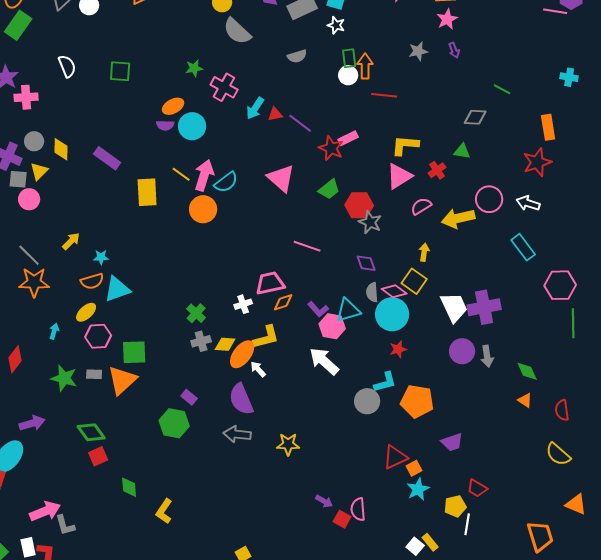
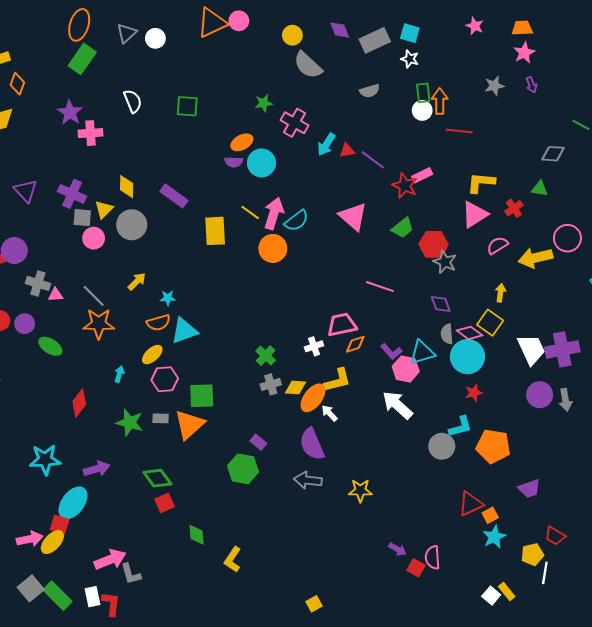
gray circle: (34, 141) -> (132, 225), moved, size x1.5

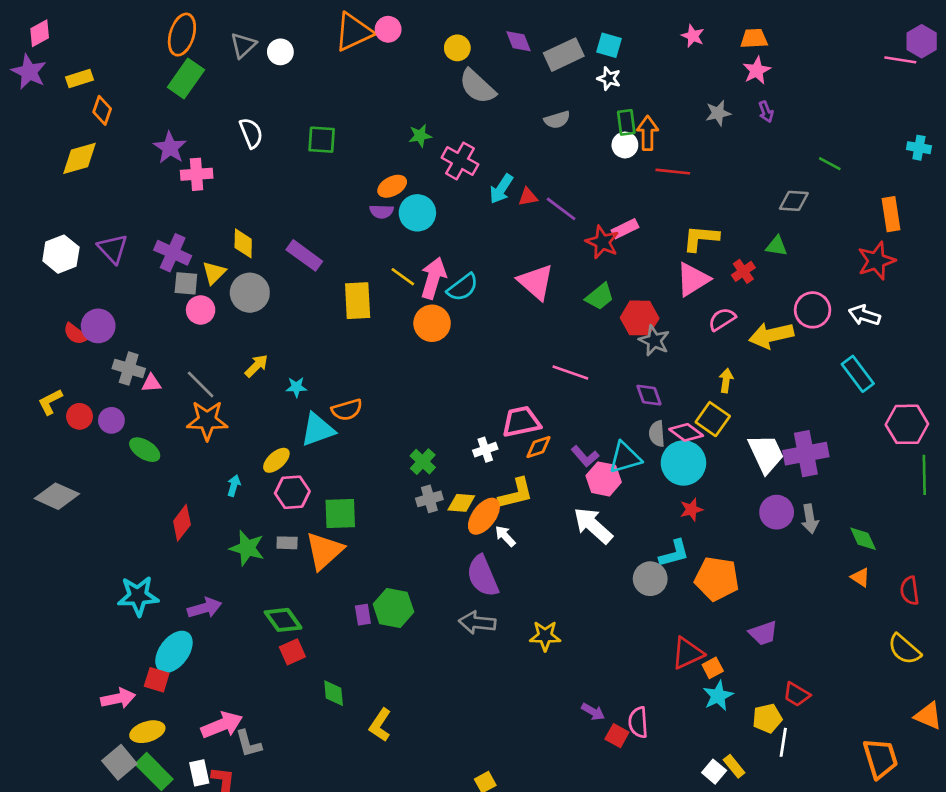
orange semicircle: (158, 323) -> (347, 410), moved
purple rectangle: (258, 442) -> (363, 615), moved, turned 42
yellow ellipse: (52, 542) -> (147, 732), moved, turned 30

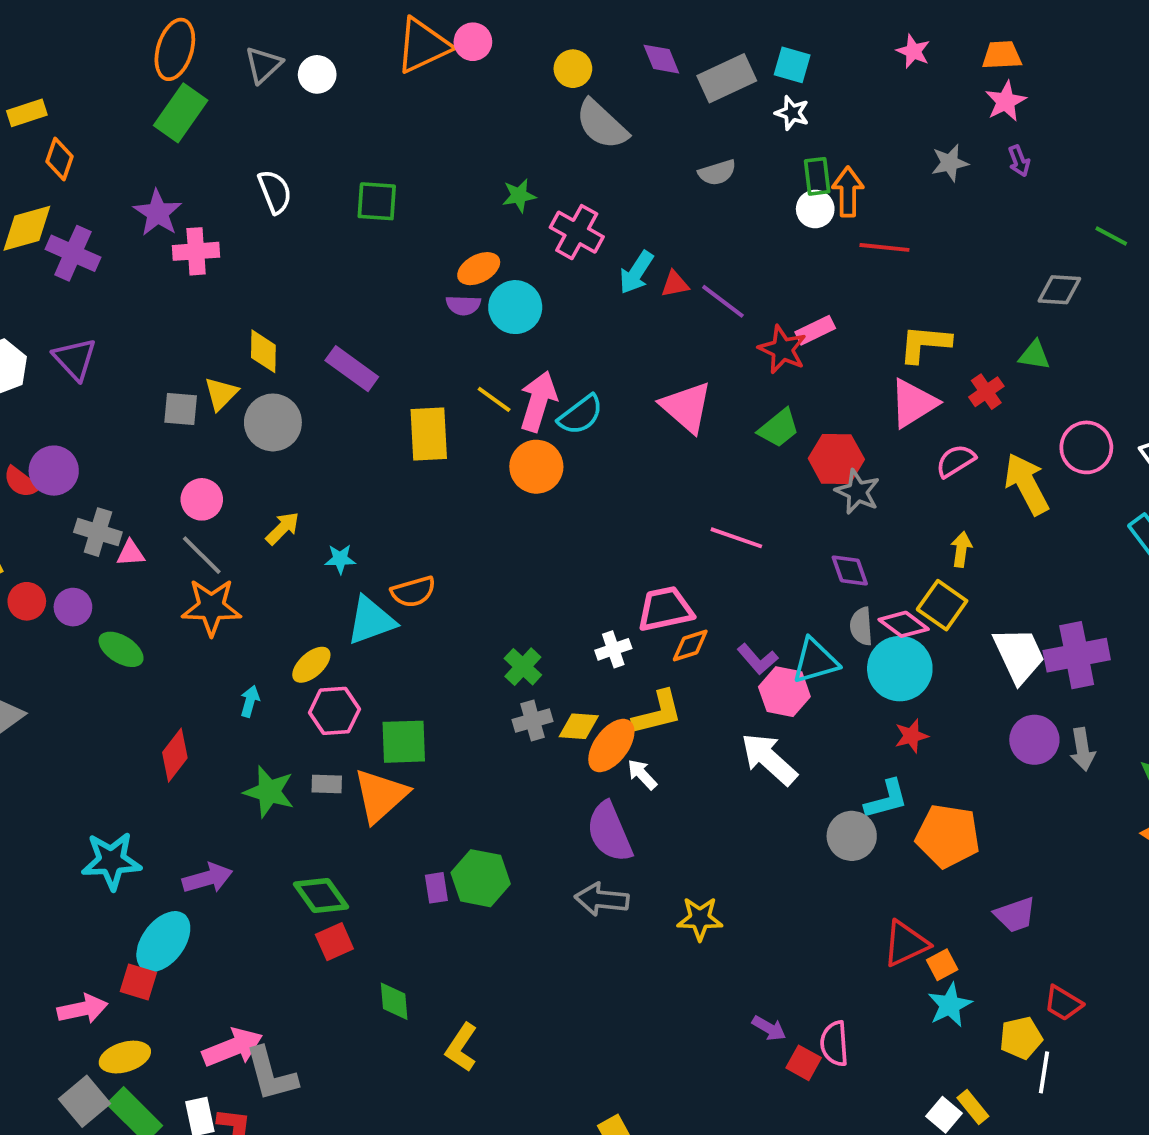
purple cross: (173, 253) -> (73, 253), moved
pink circle: (201, 310) -> (202, 499), moved
yellow arrow: (771, 335) -> (1027, 484), turned 75
gray L-shape: (248, 744) -> (271, 1074), size x1.4

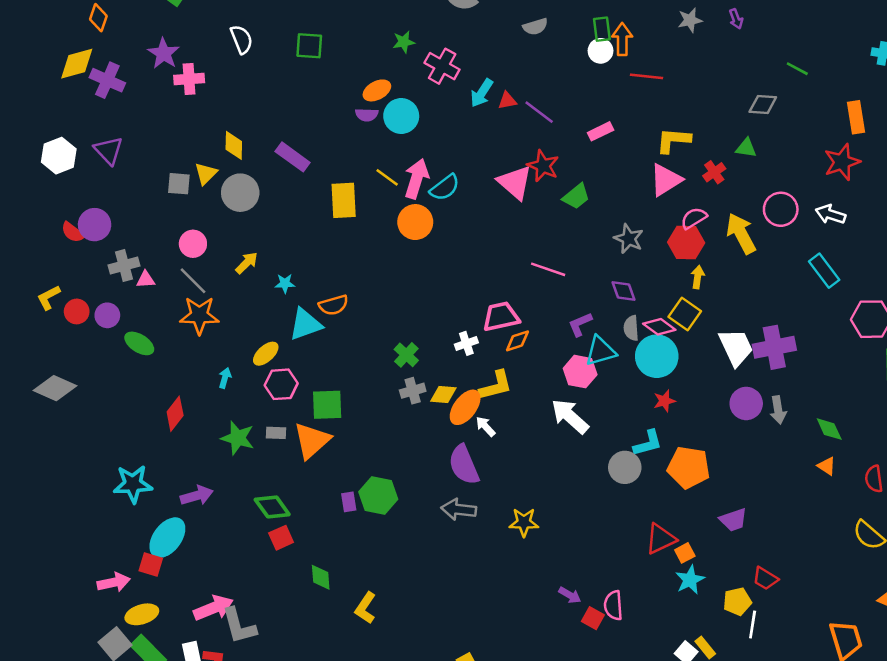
red star: (783, 349) -> (543, 166), moved
red hexagon: (836, 459) -> (686, 242), moved
gray cross: (98, 532) -> (124, 265), turned -32
purple L-shape: (758, 659) -> (580, 324), moved, turned 108

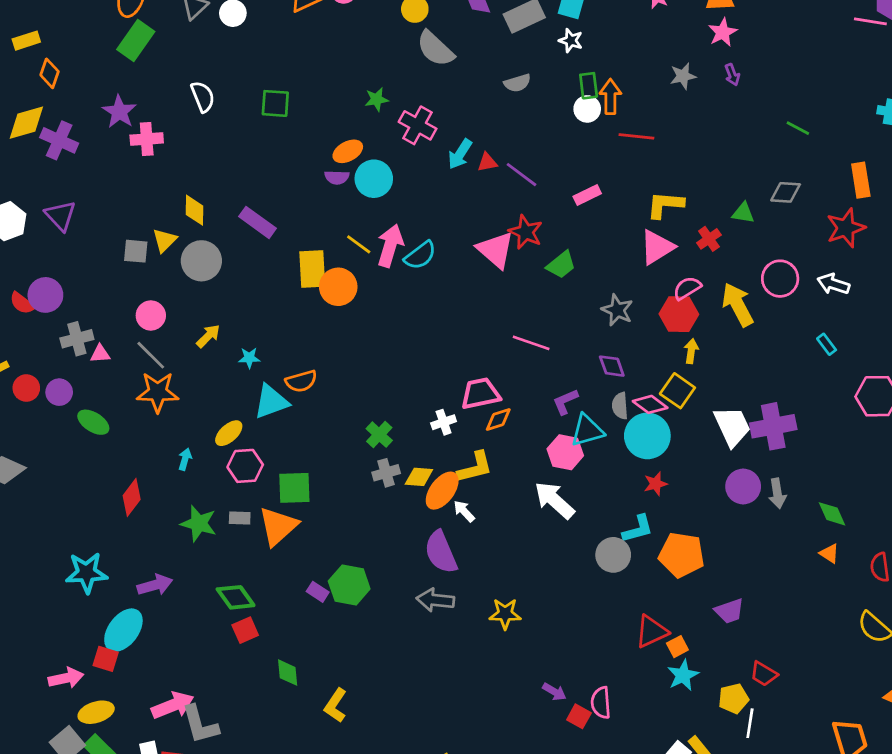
gray diamond: (763, 105) -> (786, 192), moved
orange circle: (415, 222) -> (338, 287), moved
cyan rectangle: (824, 271) -> (827, 344), size x0.6
purple rectangle: (349, 502) -> (318, 592), turned -48

